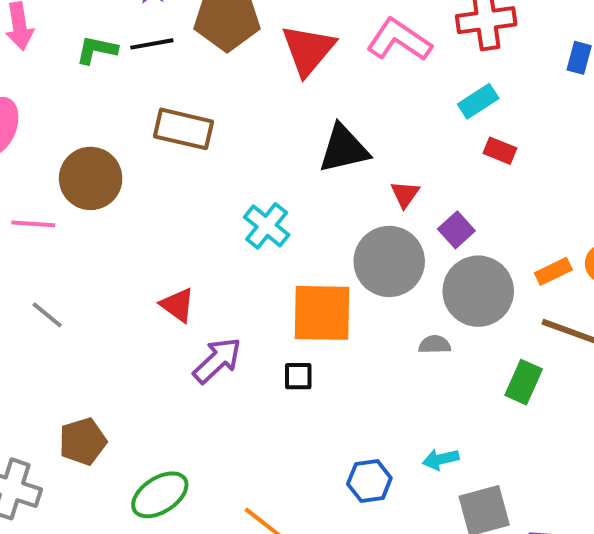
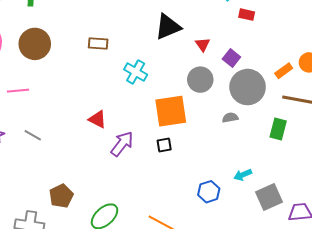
brown rectangle: (184, 129) -> (98, 44), moved, size x0.7
brown circle: (91, 178) -> (35, 44), moved
gray circle: (389, 261) -> (200, 80), size x0.7

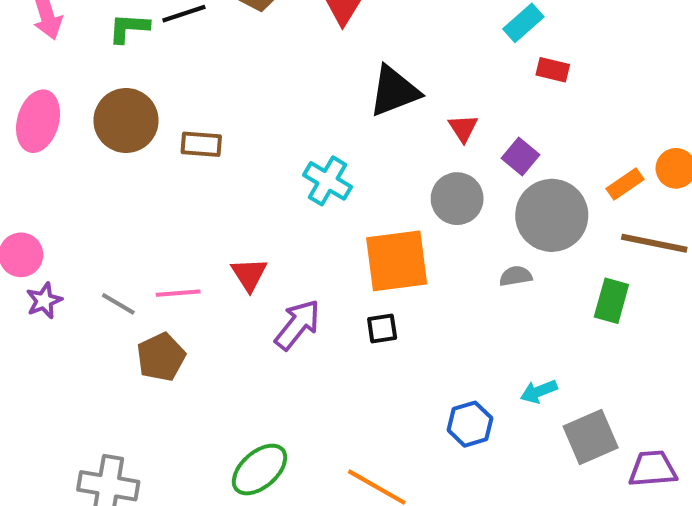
brown rectangle: (98, 44) -> (201, 144), moved
pink line: (18, 91) -> (178, 293), moved
red triangle: (97, 119) -> (249, 274), turned 30
brown pentagon: (61, 196) -> (161, 357), moved

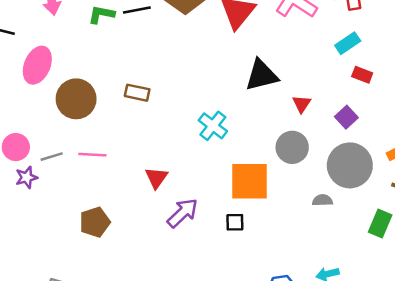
brown circle: (126, 121) -> (76, 99), moved
purple square: (521, 156) -> (346, 117), moved
pink line: (178, 293) -> (92, 155), moved
gray line: (118, 304) -> (52, 157), moved, turned -55

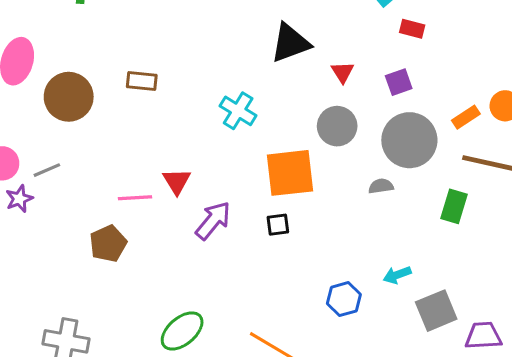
purple square: (346, 117) -> (399, 82), turned 30
pink line: (92, 155) -> (135, 198), moved

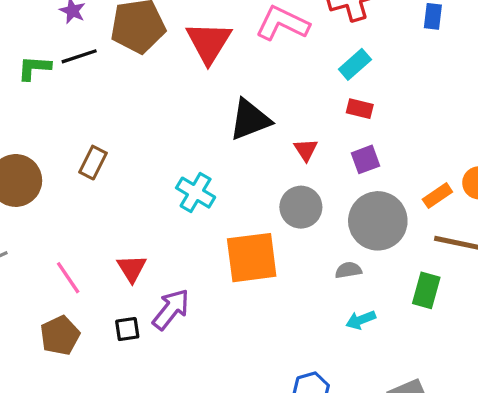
red rectangle: (412, 29) -> (360, 109), moved
brown rectangle: (142, 81) -> (93, 163), turned -68
pink line: (135, 198) -> (68, 278), moved, turned 60
black square: (278, 225) -> (127, 329), moved
cyan arrow: (397, 275) -> (361, 320), moved

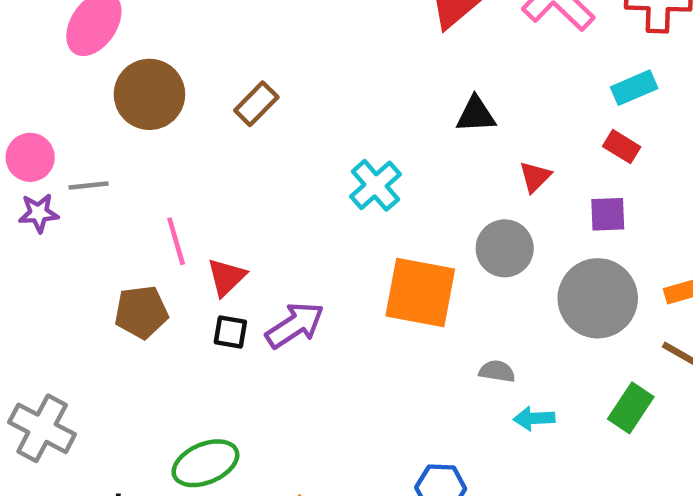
black triangle: (250, 120) -> (476, 115), size x0.7
red triangle: (132, 268) -> (226, 277), moved
gray semicircle: (348, 270) -> (497, 371), moved

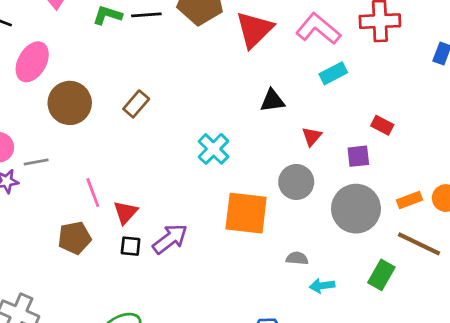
cyan rectangle: (634, 88) -> (333, 73), moved
red rectangle: (622, 147) -> (382, 125), moved

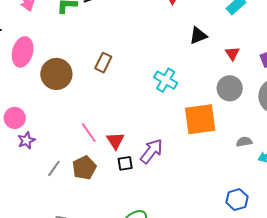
gray line: (36, 162) -> (54, 168), moved, turned -30

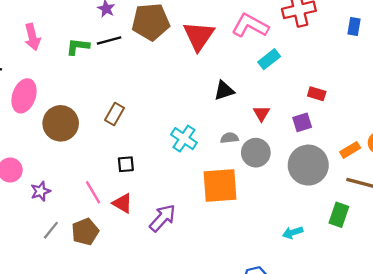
purple star: (26, 140) -> (40, 191), moved
red triangle: (115, 141) -> (122, 203), turned -30
gray semicircle: (244, 142) -> (229, 138), moved
black square: (125, 163) -> (126, 164), moved

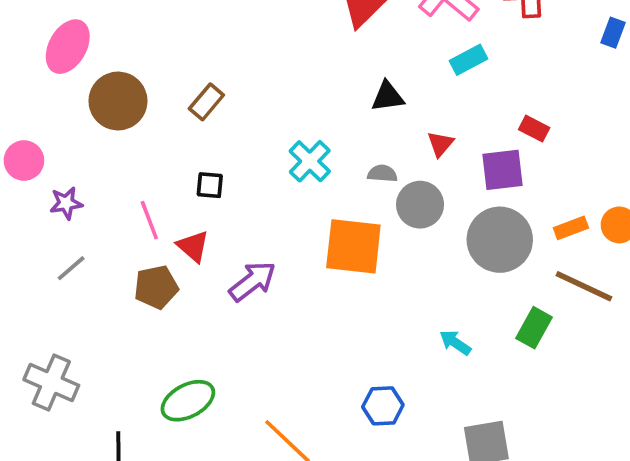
purple square: (302, 122) -> (503, 170), size x1.4
brown pentagon: (85, 232) -> (156, 287), moved
cyan arrow: (293, 233) -> (455, 343), turned 42

